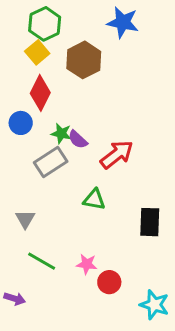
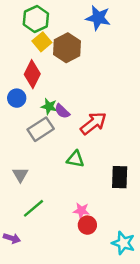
yellow square: (37, 52) -> (42, 42), moved
green line: (42, 261) -> (33, 208), turned -70
pink star: (87, 264) -> (81, 211), moved

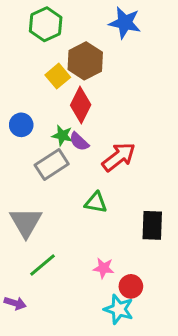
yellow square: (42, 42) -> (58, 76), moved
red diamond: (32, 74) -> (81, 105), moved
gray triangle: (20, 175) -> (26, 222), size x1.6
red circle: (87, 225) -> (131, 286), moved
cyan star: (123, 243) -> (119, 309), moved

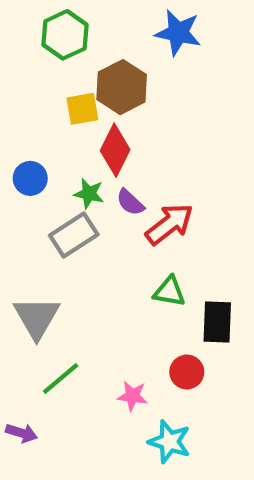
yellow square: (58, 76) -> (82, 109), turned 30
purple semicircle: (79, 142) -> (130, 202), moved
green triangle: (96, 203) -> (169, 292), moved
pink star: (103, 268) -> (132, 396), moved
red circle: (131, 286) -> (187, 372), moved

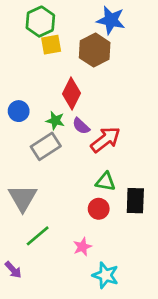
brown hexagon: (122, 87) -> (95, 50), moved
yellow square: (82, 109) -> (51, 45), moved
red circle: (187, 372) -> (99, 209), moved
pink star: (132, 396) -> (82, 247), turned -30
purple arrow: (21, 433) -> (13, 270), turned 30

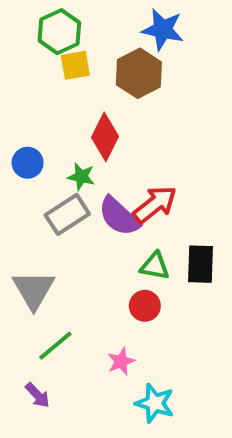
purple semicircle: (81, 126) -> (119, 216), moved, size x1.6
black rectangle: (135, 201) -> (200, 264), moved
purple arrow: (13, 270) -> (38, 395), moved

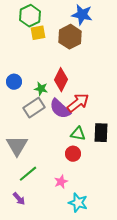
red diamond: (105, 137) -> (61, 80), moved

